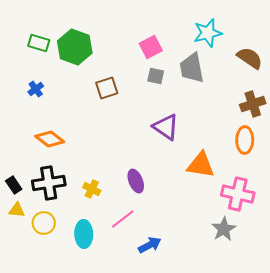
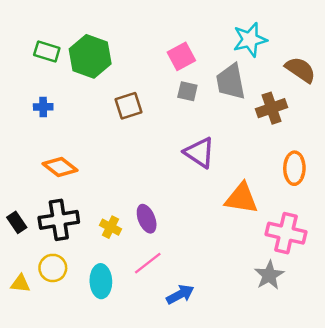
blue cross: (36, 89) -> (43, 107), turned 35
brown cross: (253, 104) -> (272, 108), moved
purple ellipse: (136, 181) -> (147, 219), moved
yellow triangle: (17, 210) -> (20, 284), moved

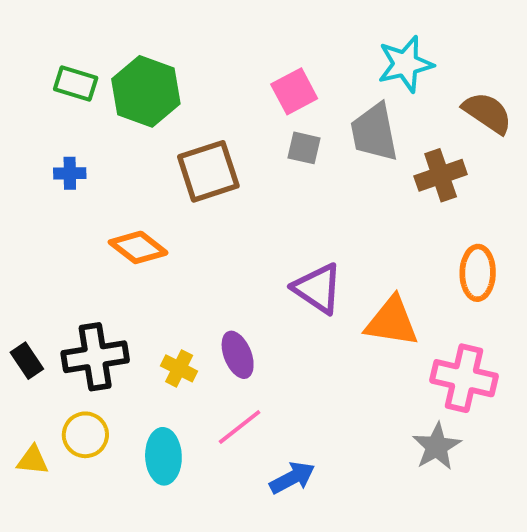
brown square: (129, 106) -> (208, 171), size x1.4
purple triangle: (199, 153) -> (318, 288), moved
orange diamond: (60, 167) -> (138, 247), moved

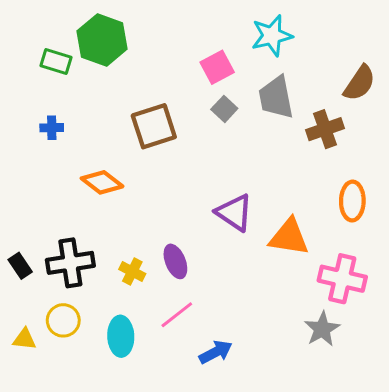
cyan star: (405, 64) -> (272, 36), moved
green hexagon: (146, 91) -> (102, 40), moved
brown semicircle: (487, 113) -> (360, 83), turned 90
gray square: (304, 148) -> (224, 109), turned 30

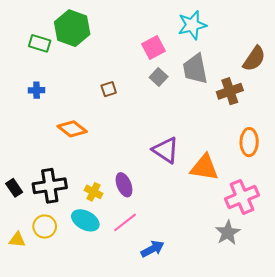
brown square: (154, 126) -> (109, 89), size x0.5
pink cross: (342, 279) -> (242, 197), turned -36
cyan ellipse: (121, 336) -> (85, 220), moved, turned -60

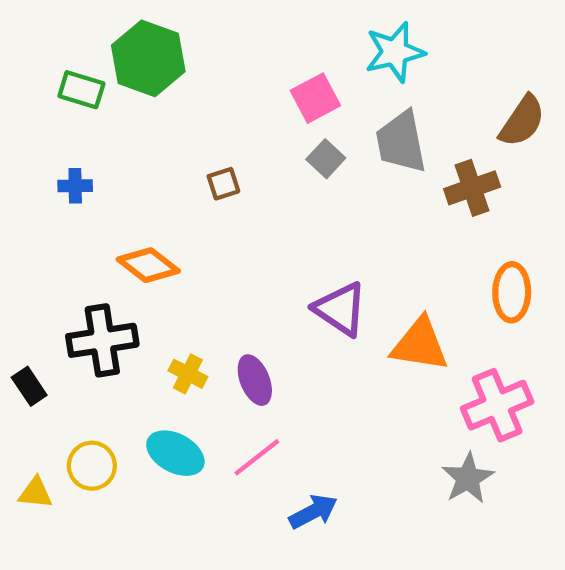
black cross: (50, 186) -> (102, 340), moved
yellow cross: (93, 192) -> (188, 374), moved

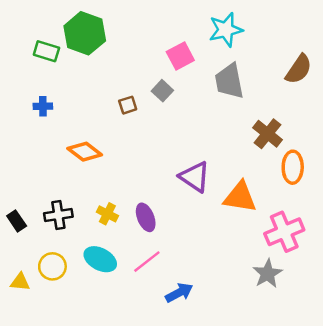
gray square: (326, 159) -> (162, 91), moved
brown cross: (472, 188) -> (268, 134), moved, turned -32
black cross: (102, 340) -> (58, 215), moved, size x0.7

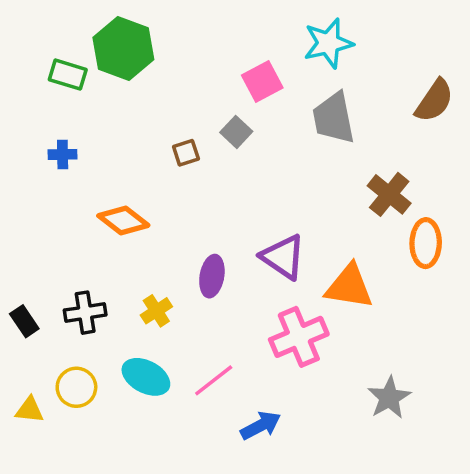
yellow cross: (107, 214) -> (156, 311), turned 30
purple ellipse: (146, 217) -> (212, 276), moved, turned 32
pink cross: (284, 232) -> (299, 337), moved

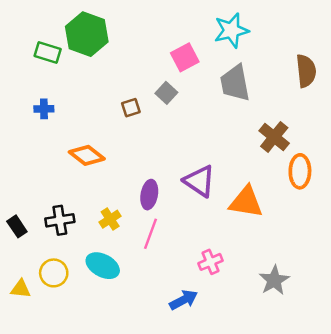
brown semicircle: (434, 101) -> (306, 71), turned -40
pink cross: (299, 337) -> (210, 262), moved, size x0.6
pink line: (214, 380) -> (150, 234), moved, turned -32

